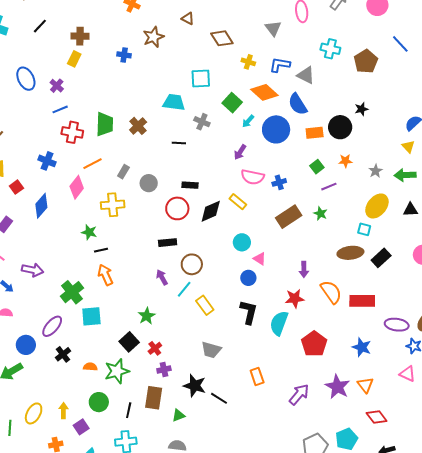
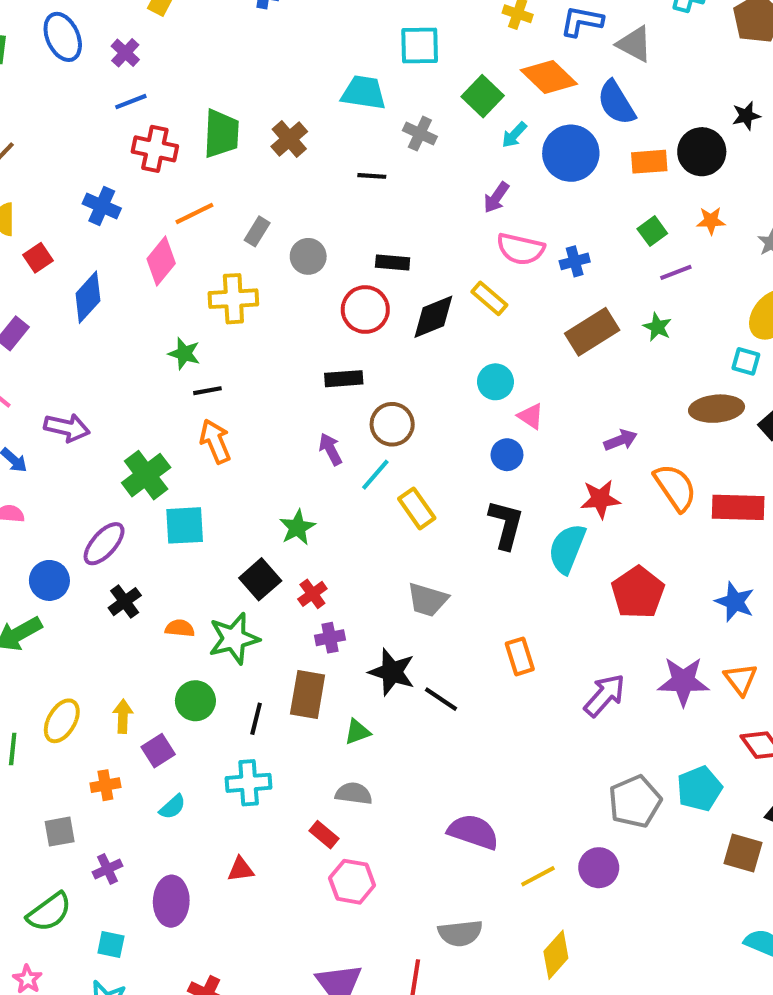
purple arrow: (304, 269) -> (621, 440), turned -112
purple star: (337, 387) -> (683, 681), turned -30

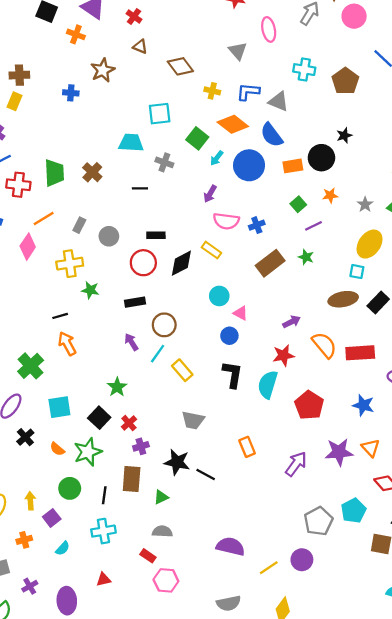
green star: (184, 354) -> (90, 290), moved
cyan square: (185, 525) -> (59, 407), moved
orange semicircle: (180, 628) -> (57, 449), turned -140

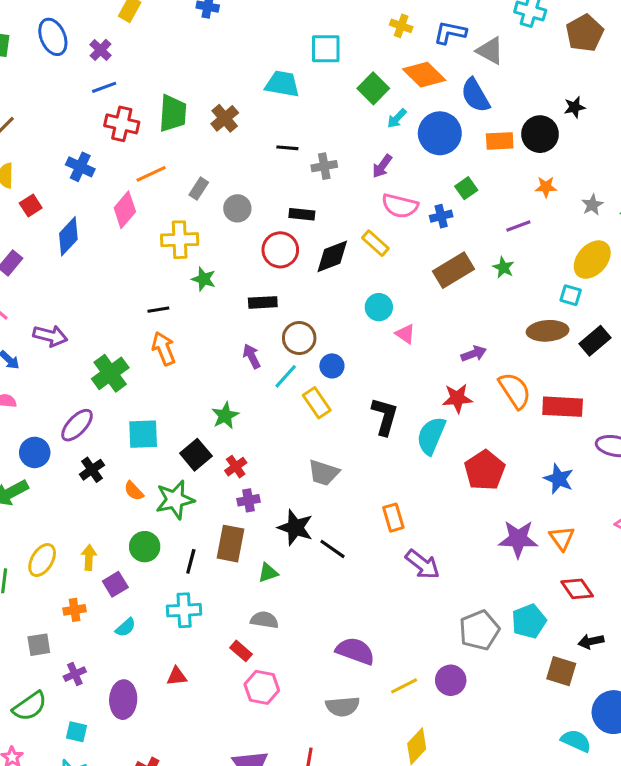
gray cross: (164, 162) -> (324, 166), moved, turned -36
green square: (298, 204) -> (466, 188), moved
blue circle: (229, 336) -> (332, 366), moved
purple arrow: (296, 464) -> (423, 564), moved, turned 85
gray semicircle: (229, 603) -> (343, 706), moved

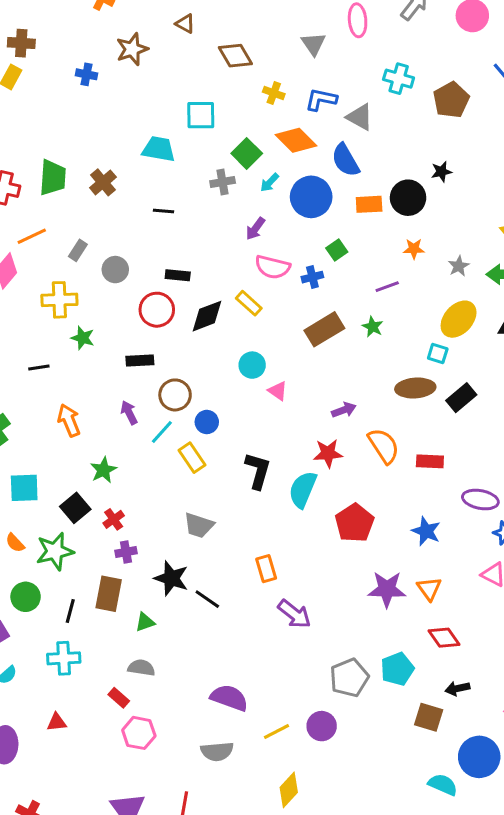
gray cross: (324, 166) -> (223, 182), moved
orange arrow: (164, 348) -> (69, 420), moved
red rectangle: (563, 407) -> (430, 461), size x0.7

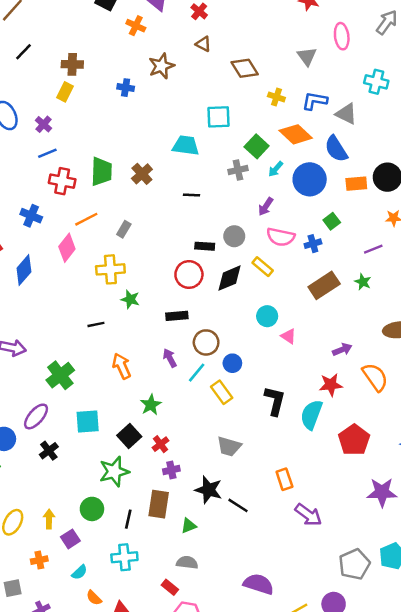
gray circle: (115, 270) -> (234, 236), moved
orange semicircle: (15, 543) -> (94, 598), moved

